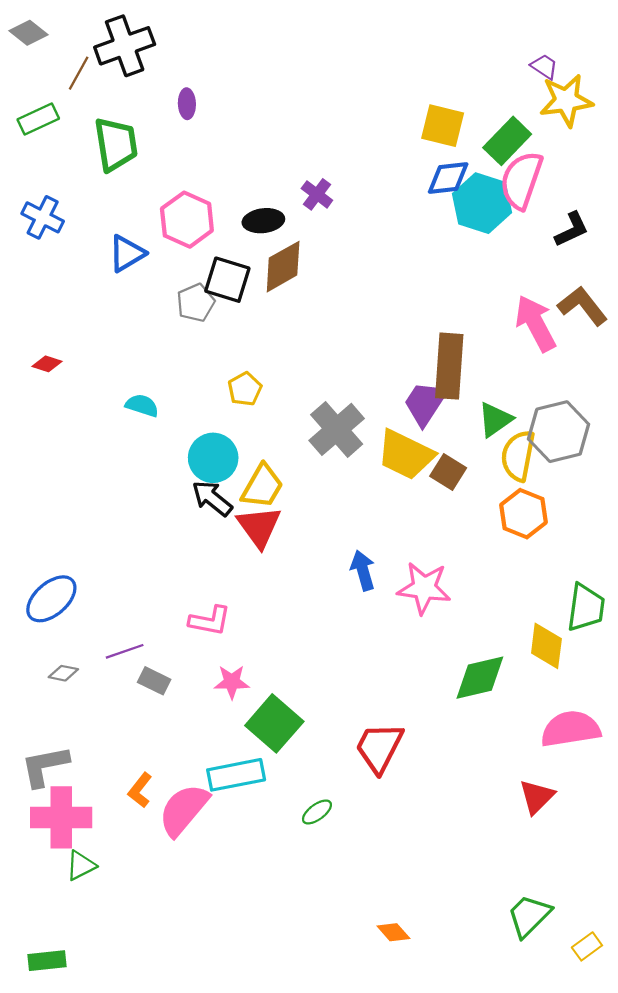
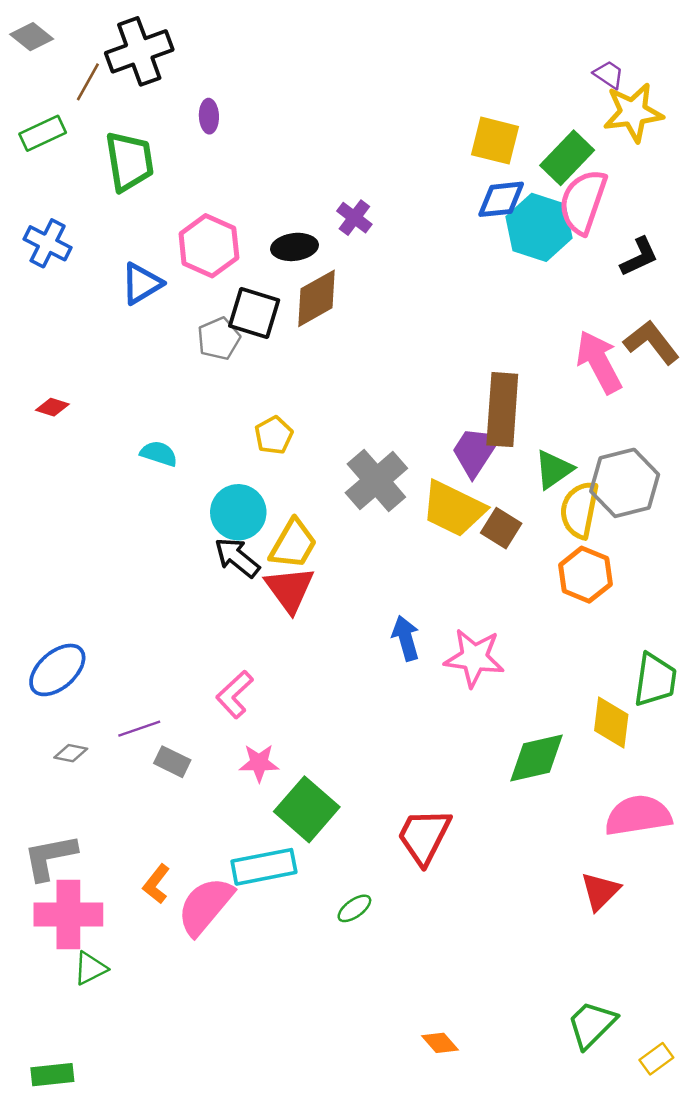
pink L-shape: (210, 621) -> (235, 694), turned 126

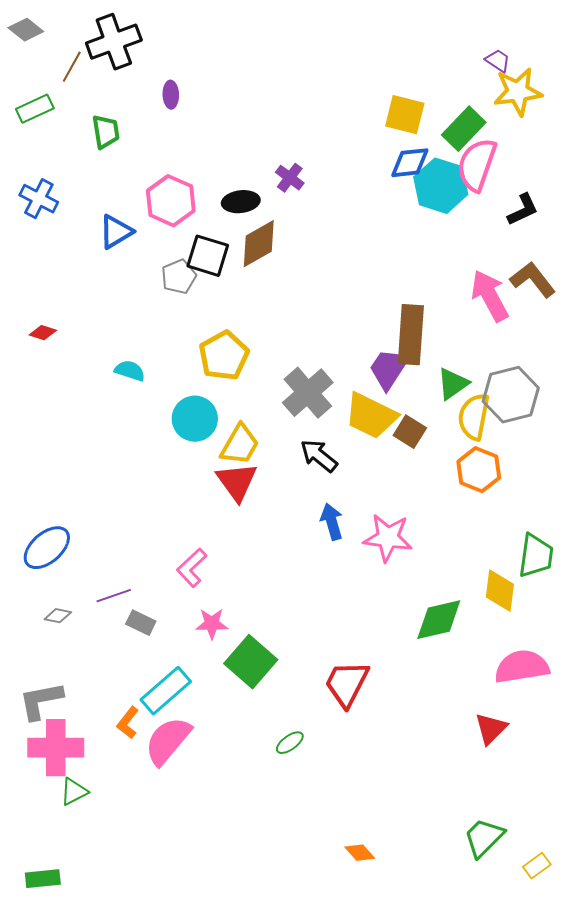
green trapezoid: (129, 161) -> (106, 132), size x0.7
yellow pentagon: (274, 435) -> (224, 356), size x1.6
black arrow: (237, 558) -> (319, 456), moved
cyan rectangle: (264, 867) -> (166, 691), moved, turned -30

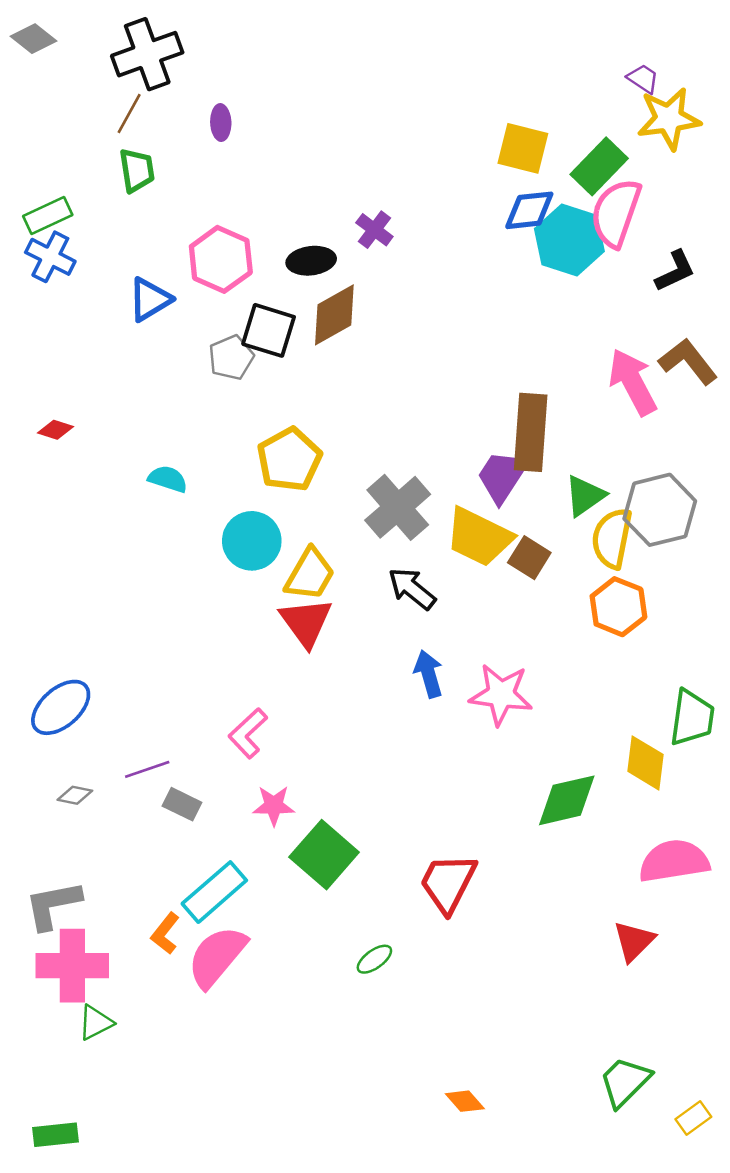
brown line: (72, 67) -> (129, 113), moved
green rectangle: (35, 109) -> (48, 215), moved

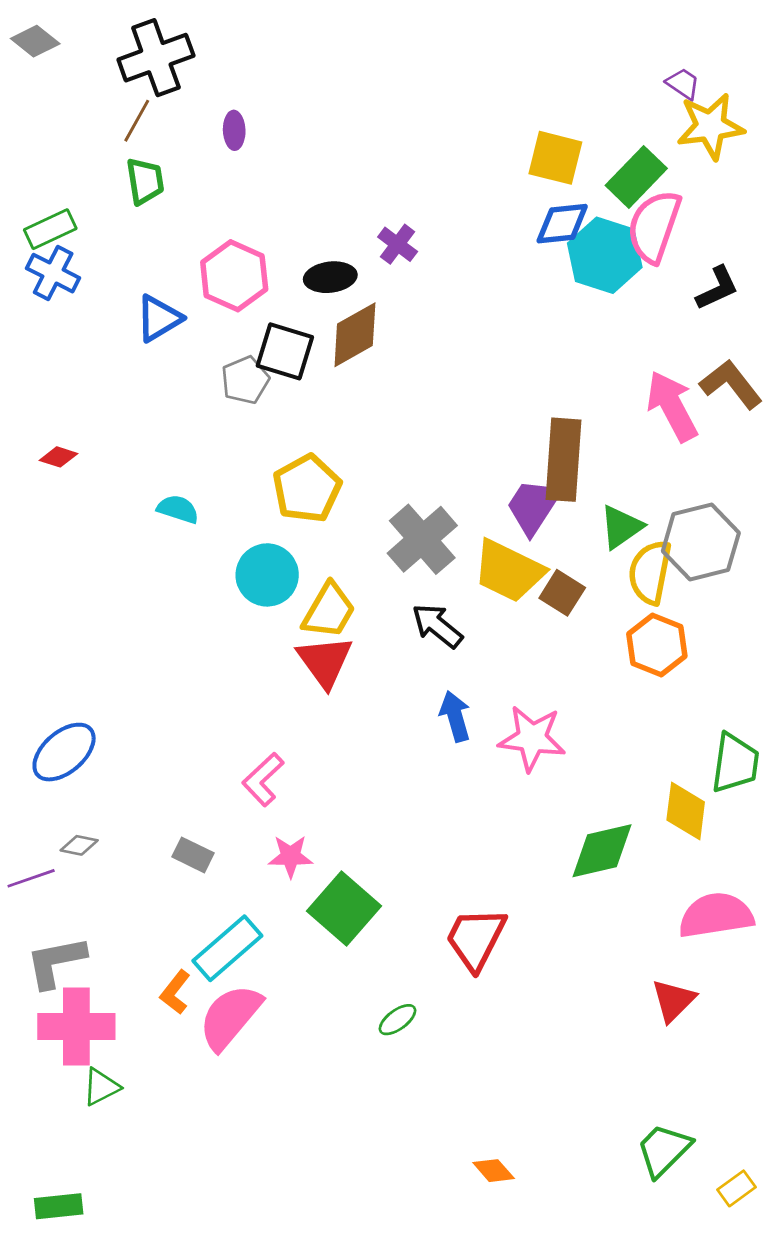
purple line: (147, 769) -> (31, 878), moved

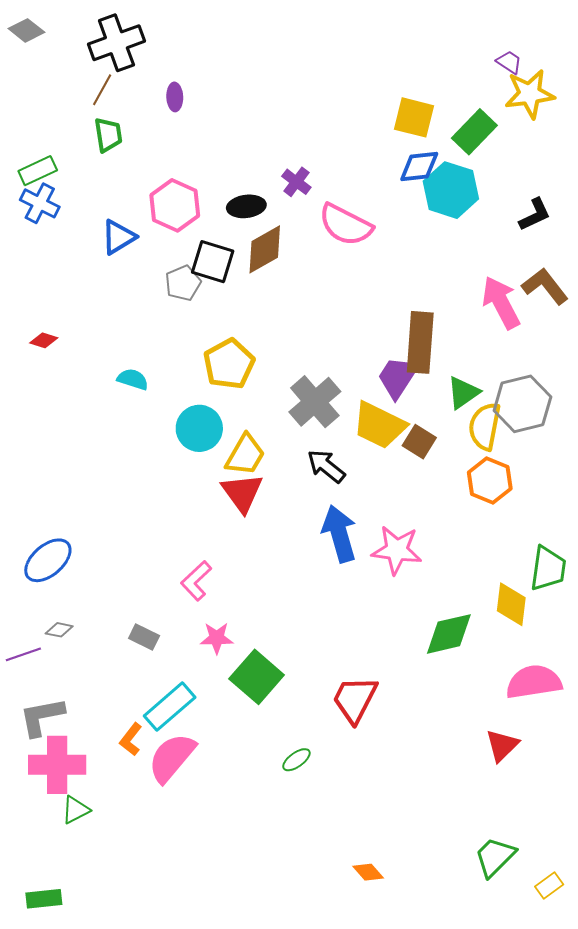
pink semicircle: (654, 226) -> (346, 225), moved, turned -82
blue arrow: (455, 716) -> (339, 534), size x1.5

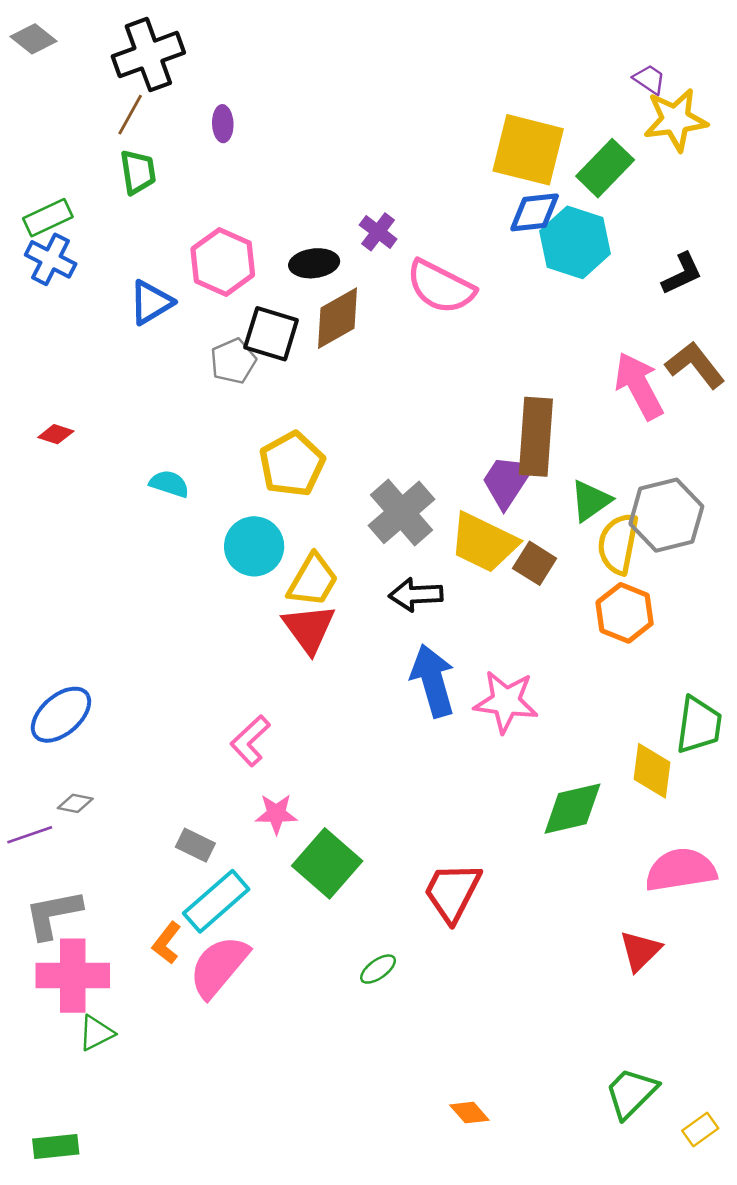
yellow square: (414, 117) -> (528, 150), size x1.4
black arrow: (326, 466) -> (416, 595), turned -42
gray rectangle: (144, 637) -> (195, 845), moved

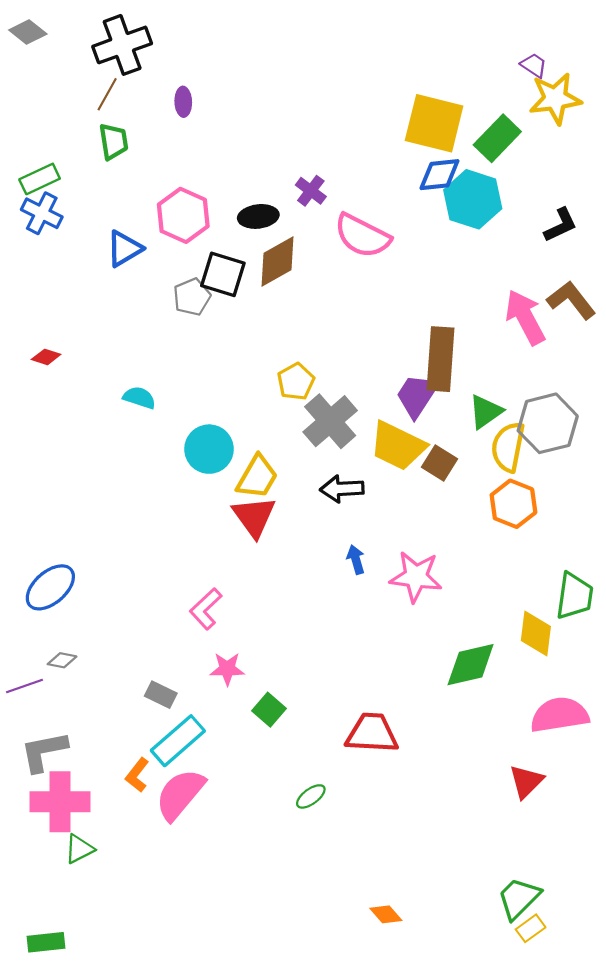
yellow pentagon: (292, 464) -> (296, 382), moved, size x0.7
blue arrow: (433, 681) -> (356, 560), size x0.5
green square: (327, 863) -> (269, 710), size x0.6
red trapezoid: (452, 892) -> (372, 733), turned 66
yellow rectangle: (700, 1130) -> (531, 928), moved

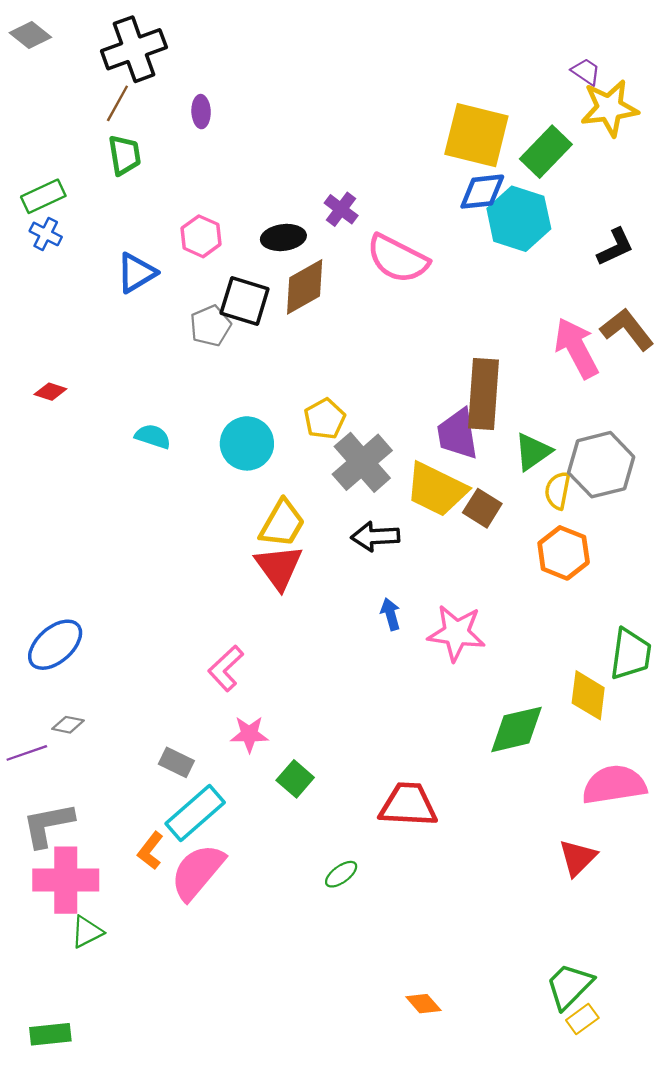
blue cross: (42, 213) -> (46, 234), size x0.7
pink hexagon: (183, 215) -> (201, 236), size x0.7
purple trapezoid: (417, 395) -> (458, 434), turned -42
yellow semicircle: (508, 447) -> (558, 491), size x0.7
cyan circle: (209, 449) -> (247, 443), moved

